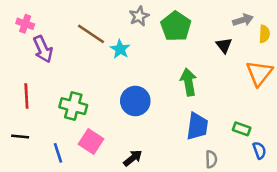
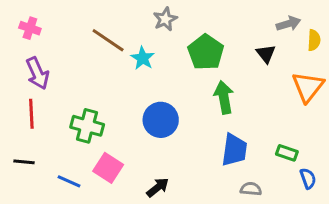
green pentagon: (176, 26) -> (206, 52), moved
purple arrow: (43, 49) -> (37, 73), moved
blue line: (58, 153) -> (69, 181), turned -48
gray semicircle: (211, 159) -> (251, 189), turned -84

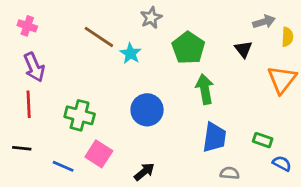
blue semicircle: (308, 178) -> (282, 163), turned -42

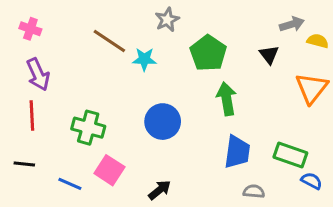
yellow semicircle: (287, 37) -> (318, 41), turned -78
cyan star: (130, 53) -> (144, 59), turned -30
green rectangle: (263, 140) -> (290, 155), size x1.5

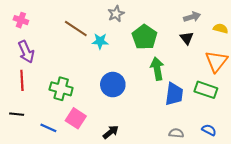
gray arrow: (292, 24) -> (192, 17), moved
blue trapezoid: (237, 152) -> (174, 94), moved
green rectangle: (290, 155) -> (206, 90), moved
blue semicircle: (312, 181) -> (209, 130), moved

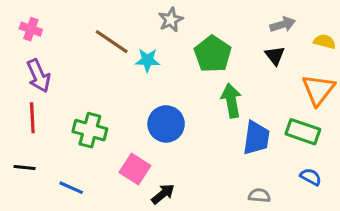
pink square: (76, 118) -> (135, 169), moved
blue semicircle: (209, 130) -> (311, 177), moved

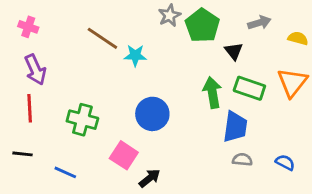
gray star: (171, 20) -> (170, 15), moved
green pentagon: (213, 54) -> (202, 25), moved
black triangle: (275, 56) -> (234, 51), moved
green rectangle: (303, 132) -> (249, 88), moved
gray semicircle: (259, 195) -> (242, 160), moved

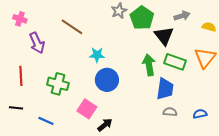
black triangle: (234, 51) -> (164, 36), size x1.5
cyan star: (135, 55) -> (97, 55), moved
purple arrow: (35, 70) -> (37, 43), moved
blue semicircle: (285, 162) -> (200, 114), turned -40

